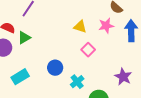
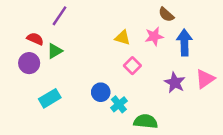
blue circle: (55, 68) -> (101, 92), moved
purple star: (123, 77) -> (175, 83), moved

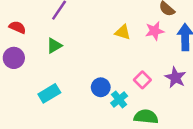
red semicircle: (35, 39) -> (17, 27), moved
purple circle: (29, 63) -> (14, 58), moved
pink square: (132, 66) -> (142, 80), moved

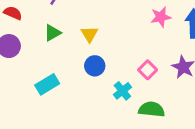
yellow triangle: (123, 32) -> (89, 34), moved, turned 42
blue circle: (101, 87) -> (95, 66), moved

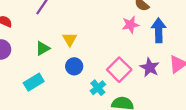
green triangle: (52, 33) -> (43, 48), moved
pink square: (148, 70) -> (119, 70), size x1.5

